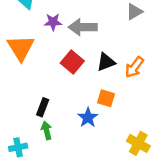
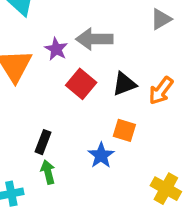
purple star: (53, 22) -> (56, 49), moved, turned 30

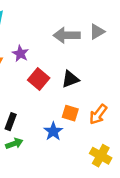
gray arrow: (94, 39) -> (67, 35), moved
orange arrow: (161, 91) -> (98, 114), moved
green arrow: (48, 172) -> (14, 144), turned 84

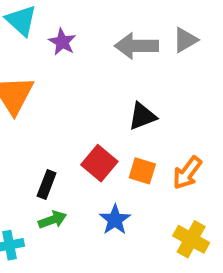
purple star: (20, 54) -> (62, 42), moved
red square: (39, 79) -> (99, 163), moved
blue star: (53, 131) -> (115, 220), moved

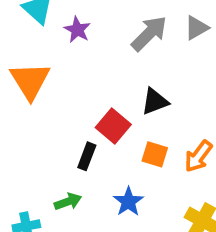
gray arrow: (136, 46) -> (149, 33), turned 135
red square: (99, 163) -> (113, 126), moved
black rectangle: (47, 185) -> (87, 156), moved

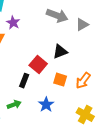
gray triangle: (196, 28) -> (82, 25), moved
purple star: (77, 30) -> (13, 23), moved
gray arrow: (149, 33) -> (57, 16), turned 65

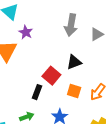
gray arrow: (57, 16) -> (71, 25), turned 80

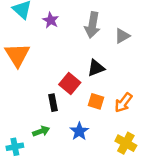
purple star: (26, 32) -> (51, 20), moved
black rectangle: (37, 92) -> (53, 103), turned -32

